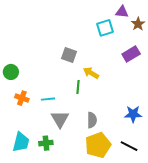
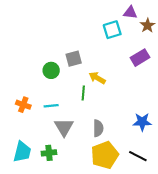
gray square: (69, 55) -> (74, 59), turned -35
green circle: (11, 72) -> (51, 70), moved

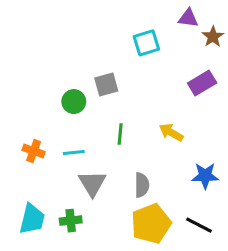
cyan square: (112, 30) -> (146, 43), moved
yellow arrow: (97, 78) -> (171, 132), moved

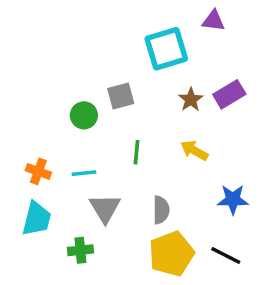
brown star: (213, 37) -> (191, 100), moved
cyan square: (146, 43) -> (166, 49), size x1.4
cyan trapezoid: (32, 219) -> (37, 219), moved

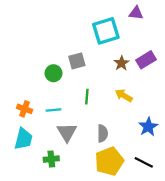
blue star: (233, 199) -> (148, 127), turned -30

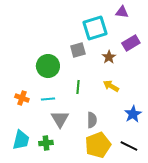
purple rectangle: (146, 60) -> (131, 43), moved
gray square: (77, 61) -> (78, 50), moved
green circle: (53, 73) -> (48, 66), size x1.5
cyan trapezoid: (23, 139) -> (21, 140), moved

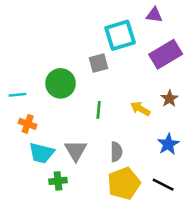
purple rectangle: (131, 43) -> (166, 54), size x1.4
brown star: (109, 57) -> (169, 99), moved
cyan line: (48, 99) -> (17, 95), moved
cyan trapezoid: (21, 140) -> (42, 153), moved, turned 90

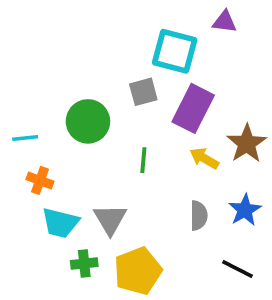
cyan square: (120, 35) -> (175, 51), turned 32
purple rectangle: (166, 54) -> (193, 108), moved, turned -32
brown star: (169, 99) -> (247, 144), size x1.5
gray semicircle: (116, 152) -> (199, 216), moved
yellow pentagon: (124, 183) -> (138, 271), moved

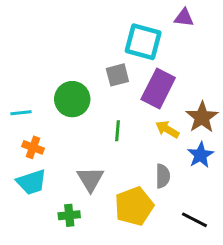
blue star: (245, 210) -> (200, 155), moved
cyan trapezoid: (60, 223) -> (31, 182), moved, turned -32
yellow pentagon: (138, 271) -> (134, 206), moved

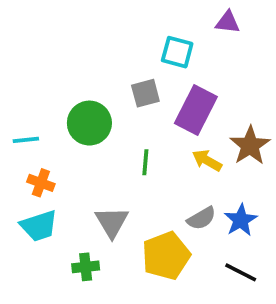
cyan square: (143, 42) -> (177, 52), size x0.7
blue star: (200, 155) -> (241, 220), moved
gray semicircle: (163, 176) -> (201, 218), turned 60

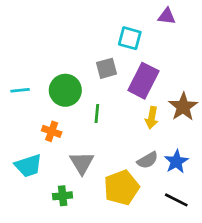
cyan line: (26, 140) -> (20, 90), moved
yellow arrow: (207, 160) -> (152, 118), turned -110
green line: (145, 162) -> (97, 114), moved
orange cross: (41, 183) -> (52, 131), moved

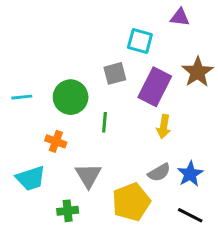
brown star: (183, 107) -> (198, 72), moved

